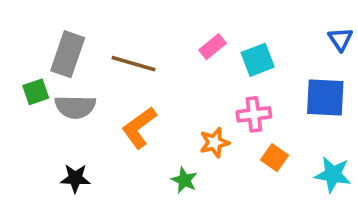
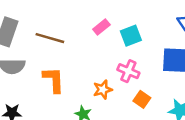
pink cross: (254, 114) -> (128, 71), turned 30
orange L-shape: (139, 128) -> (54, 80), turned 124

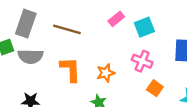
orange star: (103, 90) -> (106, 73), moved

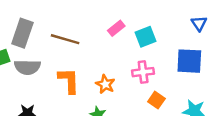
pink cross: (142, 61) -> (143, 72), turned -30
orange star: (106, 73) -> (105, 84), turned -30

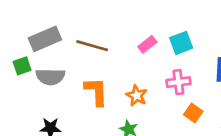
pink rectangle: (116, 28) -> (147, 44), moved
gray rectangle: (22, 33) -> (45, 39), turned 48

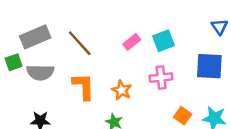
brown line: (92, 46) -> (80, 43), turned 32
orange square: (193, 113) -> (183, 116), moved

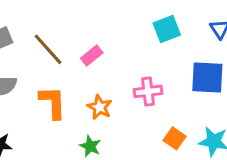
cyan square: (164, 41) -> (167, 29), moved
pink rectangle: (132, 42) -> (92, 56), moved

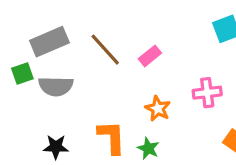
orange L-shape: (53, 102) -> (112, 137), moved

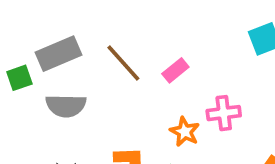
green square: (22, 73) -> (19, 78), moved
pink cross: (207, 93) -> (224, 113), moved

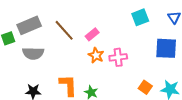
orange star: (185, 132) -> (96, 55), moved

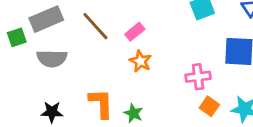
pink cross: (118, 57) -> (198, 77), moved

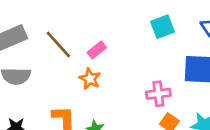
orange star: (140, 61) -> (90, 79), moved

